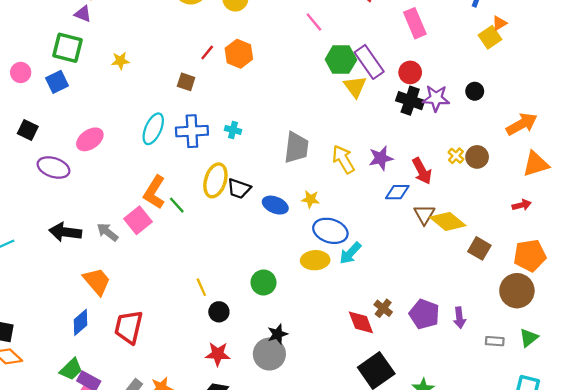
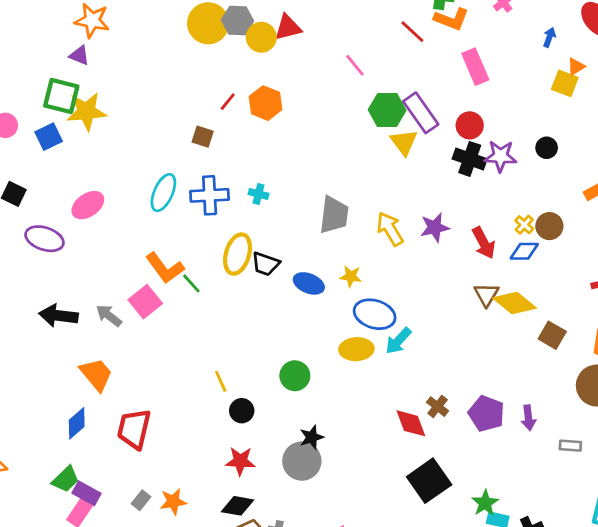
yellow square: (490, 37) -> (565, 83), turned -35
yellow star: (120, 61) -> (86, 111), moved, size x1.8
orange L-shape: (154, 192) -> (165, 268), turned -68
blue diamond: (397, 192) -> (524, 251), moved

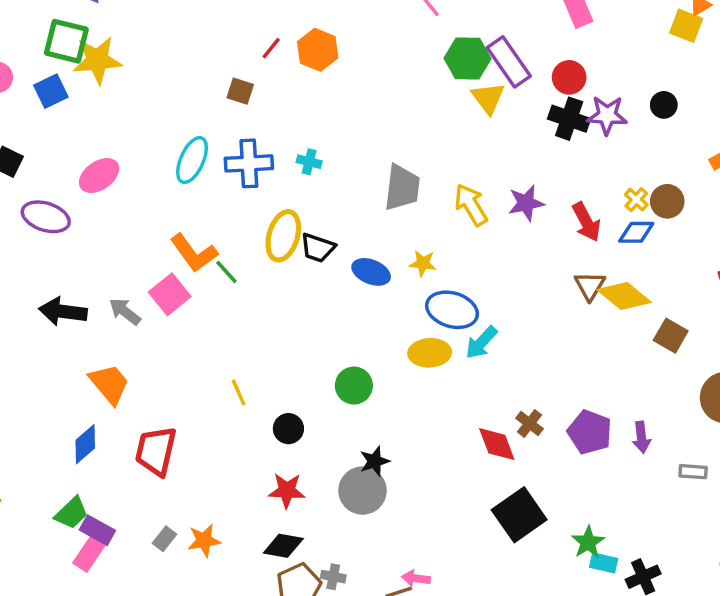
yellow line: (221, 381) -> (239, 392), moved

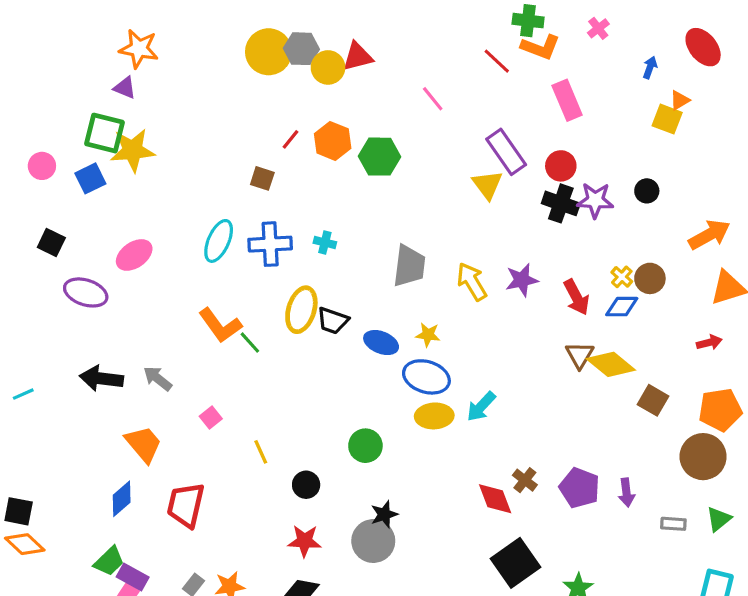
green hexagon: (468, 58) -> (380, 157), moved
pink square: (170, 294) -> (211, 418), moved, size x0.6
blue ellipse: (452, 310) -> (426, 377), moved

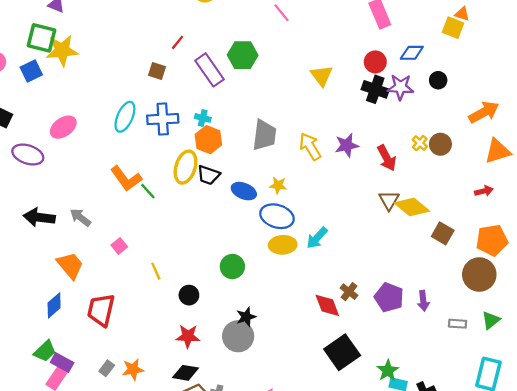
orange triangle: (680, 100) -> (462, 14), turned 49
orange hexagon: (333, 141) -> (208, 140), moved
purple rectangle: (506, 152) -> (210, 70), moved
blue diamond: (622, 307) -> (412, 53), moved

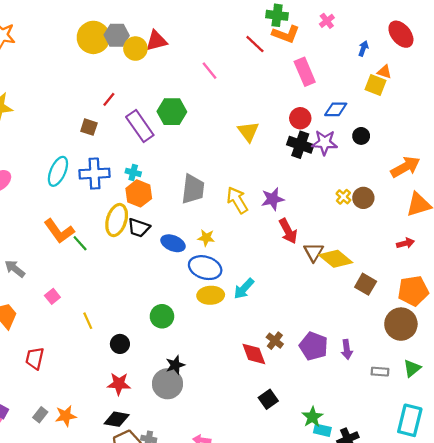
red arrow: (387, 158) -> (288, 231), moved
red trapezoid: (101, 310) -> (35, 358), size x0.7
black square: (342, 352) -> (268, 399), size x0.6

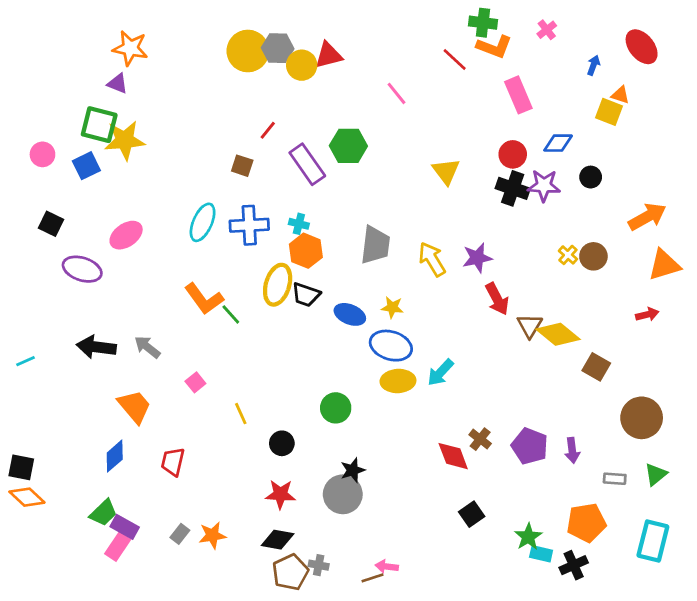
orange pentagon: (413, 291) -> (586, 523), moved

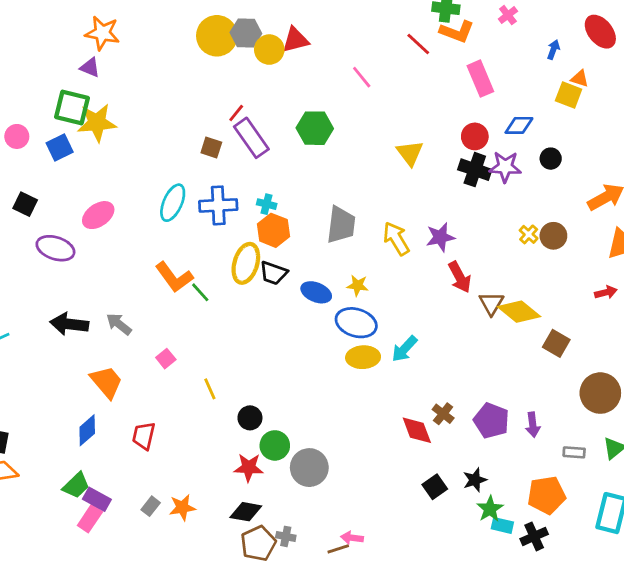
purple rectangle: (307, 164) -> (251, 138), moved
green circle: (336, 408) -> (275, 445), moved
black star: (353, 470) -> (475, 480), moved

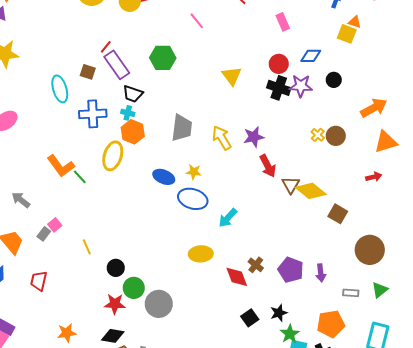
pink rectangle: (480, 79) -> (283, 22), size x0.7
cyan ellipse: (173, 203) -> (60, 89), moved, turned -40
black trapezoid: (273, 273) -> (133, 94), moved
yellow ellipse: (363, 357) -> (201, 254), moved
gray rectangle: (151, 506) -> (44, 234), moved

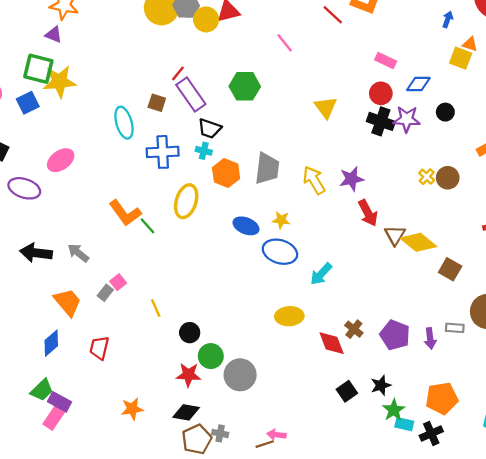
pink rectangle: (283, 22) -> (386, 60), moved, turned -42
orange hexagon: (133, 132) -> (226, 173), moved
gray rectangle: (351, 293) -> (455, 328), moved

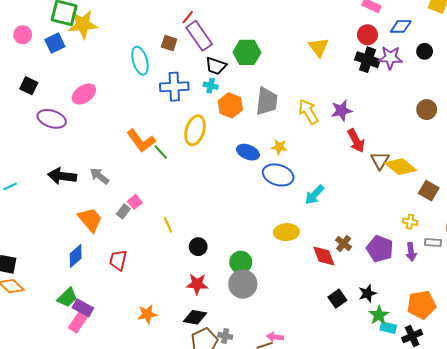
green hexagon: (245, 86) -> (247, 52), moved
yellow cross: (427, 177) -> (410, 222), moved, turned -32
green circle: (211, 356) -> (241, 262), moved

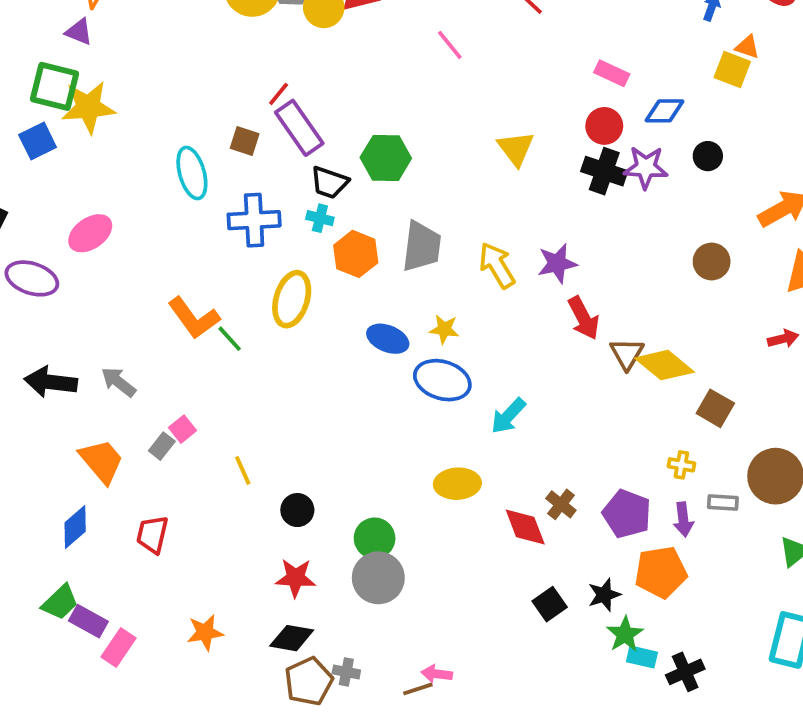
orange pentagon: (421, 305) -> (661, 572), moved
pink rectangle: (78, 322) -> (118, 647), moved

